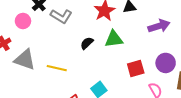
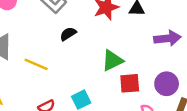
green triangle: (114, 39) -> (112, 60), moved, turned -30
black semicircle: (87, 43) -> (68, 34), moved

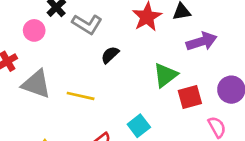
purple arrow: (167, 38) -> (202, 41), moved

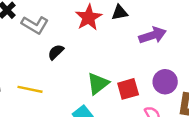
purple arrow: (202, 41) -> (153, 35), moved
green triangle: (165, 75) -> (98, 84), moved

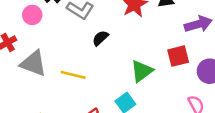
red square: (128, 89) -> (178, 56), moved

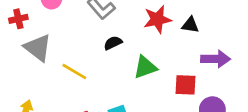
green triangle: (142, 71) -> (145, 67), moved

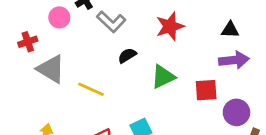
black triangle: (190, 25) -> (230, 30), moved

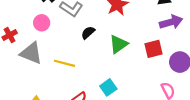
pink circle: (59, 17) -> (42, 23), moved

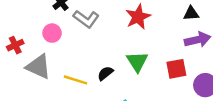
black semicircle: (88, 33) -> (105, 73), moved
green triangle: (119, 44) -> (137, 62), turned -30

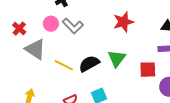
gray L-shape: (86, 19) -> (73, 26), moved
red cross: (15, 45) -> (19, 29), turned -32
black semicircle: (105, 73) -> (89, 64), size x1.5

